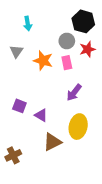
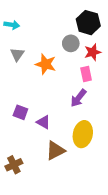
cyan arrow: (28, 23) -> (12, 25), moved, turned -72
pink rectangle: (67, 63) -> (86, 74), moved

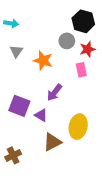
purple arrow: (78, 98) -> (54, 93), moved
purple square: (20, 112) -> (19, 106), size x1.5

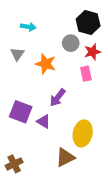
cyan arrow: (11, 23) -> (28, 27), moved
brown triangle: (52, 142) -> (65, 157), moved

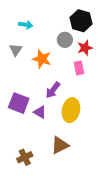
yellow ellipse: (83, 133) -> (71, 110), moved
brown cross: (14, 164) -> (25, 157), moved

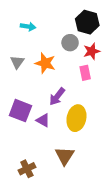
gray triangle: (16, 50) -> (17, 62), moved
brown triangle: (60, 145) -> (65, 156), turned -30

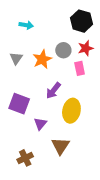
gray circle: (70, 43) -> (63, 50), moved
orange star: (45, 63) -> (42, 59), turned 30
purple triangle: (43, 120) -> (40, 124), moved, turned 40

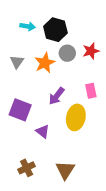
black hexagon: (82, 21) -> (55, 30), moved
pink rectangle: (80, 68) -> (91, 91), moved
purple triangle: (40, 124) -> (43, 131), turned -32
brown triangle: (60, 146) -> (65, 170), moved

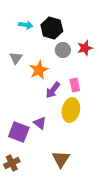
orange star: (45, 63) -> (39, 70), moved
pink rectangle: (91, 91) -> (75, 85), moved
purple square: (20, 110) -> (19, 132), moved
brown cross: (27, 168) -> (12, 163), moved

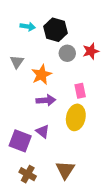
purple arrow: (53, 90) -> (46, 100), moved, turned -132
brown cross: (12, 163) -> (28, 174), moved, turned -35

